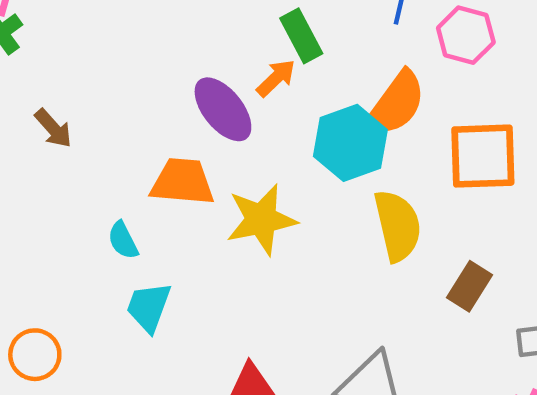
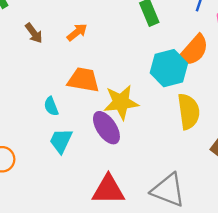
orange arrow: (276, 78) -> (77, 32), moved
purple ellipse: (223, 109) -> (106, 128), moved
brown arrow: (53, 128) -> (34, 33), moved

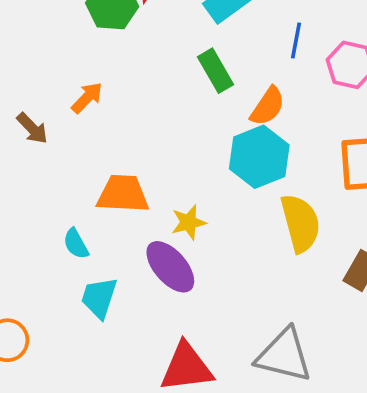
orange arrow: (77, 32) -> (87, 98), moved
orange semicircle: (193, 51) -> (268, 106), moved, size x0.7
yellow star: (121, 102) -> (189, 222), size x0.6

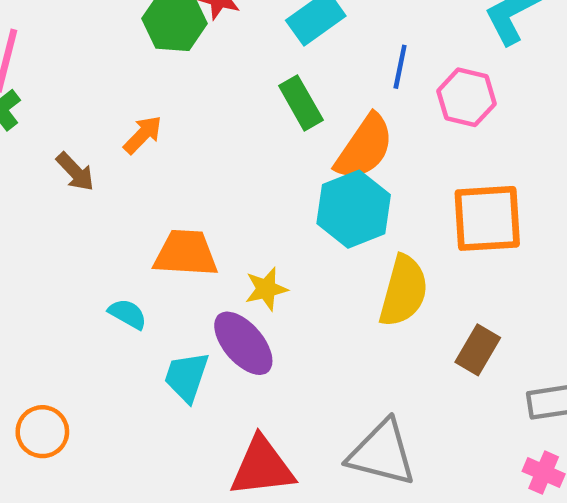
orange semicircle: (268, 106) -> (364, 147), size x1.4
yellow semicircle: (300, 223) -> (404, 291), turned 30
cyan semicircle: (76, 244) -> (128, 314), turned 148
cyan trapezoid: (99, 298) -> (187, 377), moved

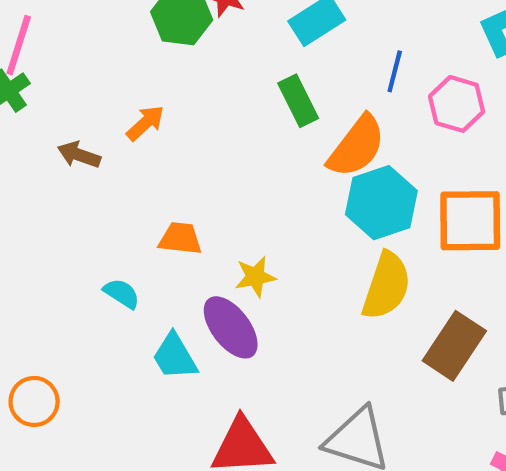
brown arrow: (75, 172) -> (79, 155), turned 150
cyan hexagon: (354, 209) -> (381, 203), moved
orange trapezoid: (186, 253) -> (180, 238), size x0.7
brown rectangle: (478, 350) -> (454, 346), size x1.4
cyan trapezoid: (187, 377) -> (175, 357), turned -52

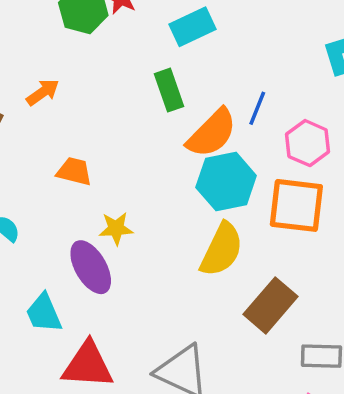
blue line: (395, 71) -> (257, 108), moved
pink hexagon: (457, 104) -> (308, 143), moved
orange trapezoid: (180, 238) -> (74, 171), moved
cyan trapezoid: (175, 357) -> (44, 313), moved

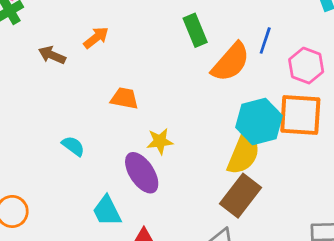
cyan hexagon: (226, 181) -> (259, 122), moved
brown rectangle: (270, 305) -> (240, 196), moved

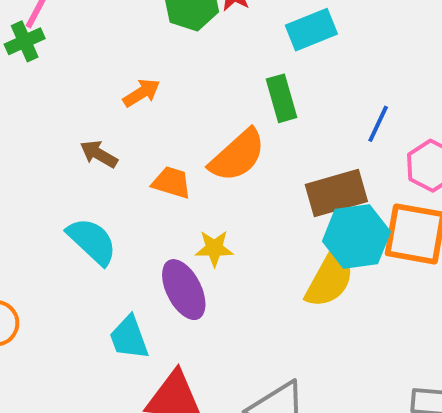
brown arrow: (52, 55) -> (99, 154), moved
orange semicircle: (231, 62) -> (237, 155), moved
cyan semicircle: (73, 146) -> (92, 241), size x1.6
brown rectangle: (240, 196) -> (336, 193), moved, turned 30

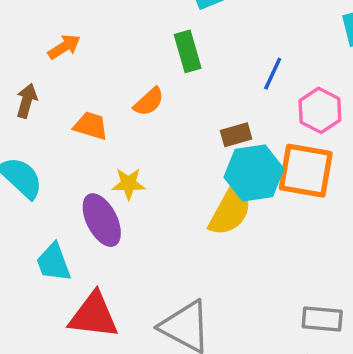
brown arrow: (99, 154) -> (27, 101), turned 76
orange semicircle: (237, 155) -> (149, 102), size x0.6
brown rectangle: (336, 193) -> (236, 135), size x0.6

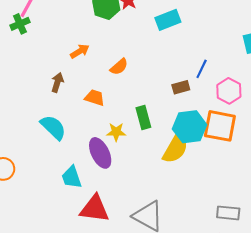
green rectangle: (188, 51) -> (143, 117), moved
orange semicircle: (149, 102) -> (119, 67), moved
brown rectangle: (236, 135) -> (181, 87), moved

